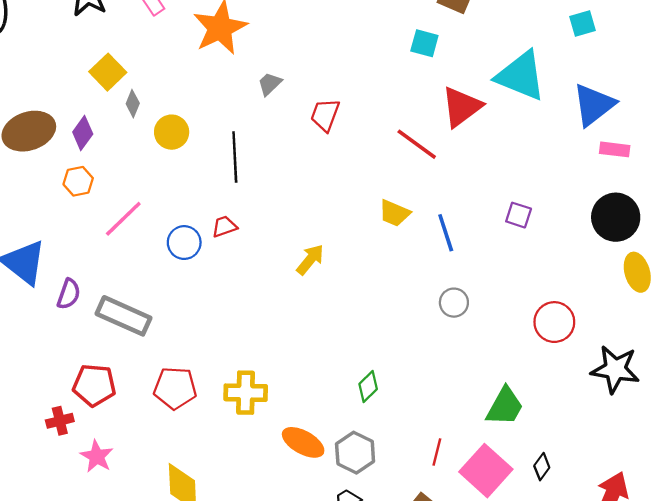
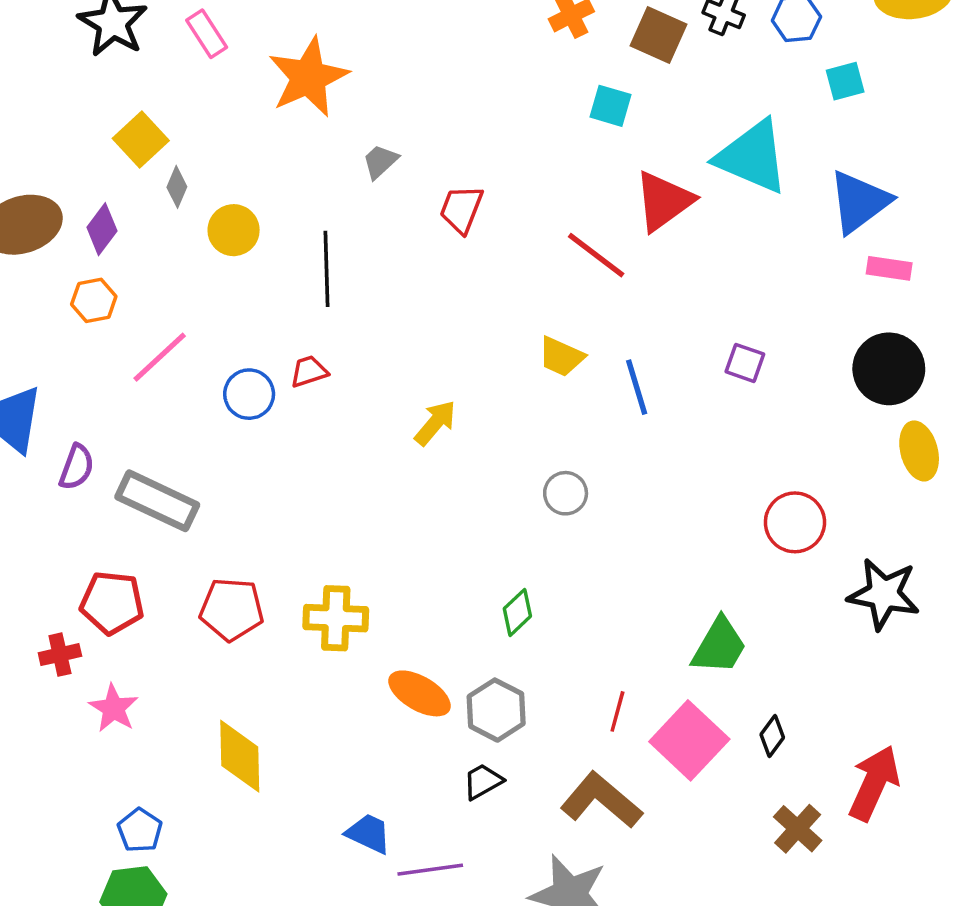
gray circle: (454, 303) -> (566, 493), moved

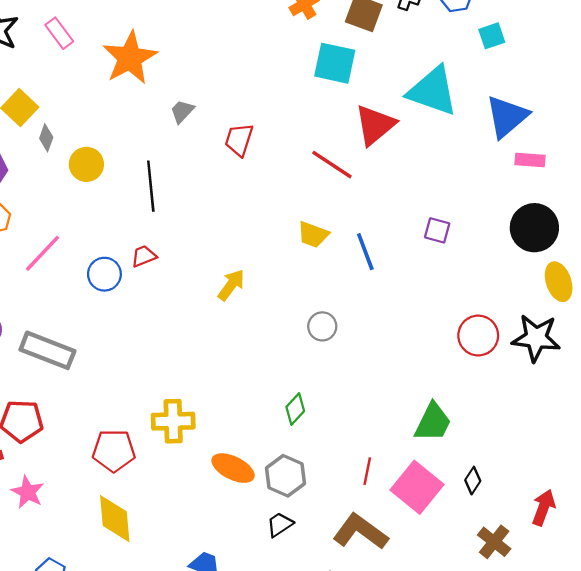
cyan square: (610, 106) -> (335, 63), size x1.5
black star: (884, 594) -> (536, 338), moved
red pentagon: (232, 609) -> (114, 451), moved
red arrow: (874, 783) -> (544, 508), size x0.7

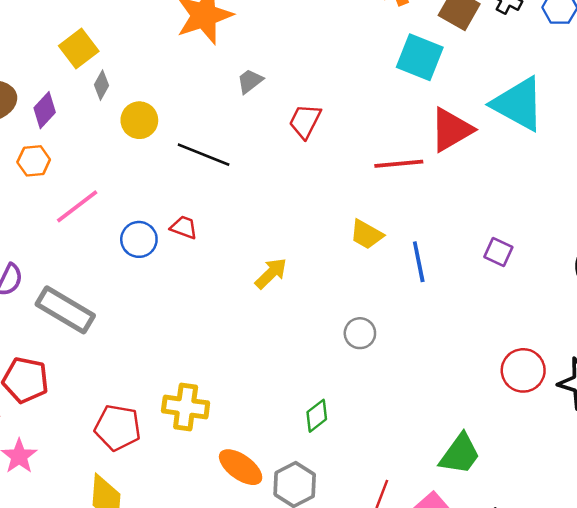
red line: (332, 165) -> (399, 164), turned -48
black line: (151, 186) -> (204, 155), turned -72
red trapezoid: (144, 256) -> (184, 227), turned 32

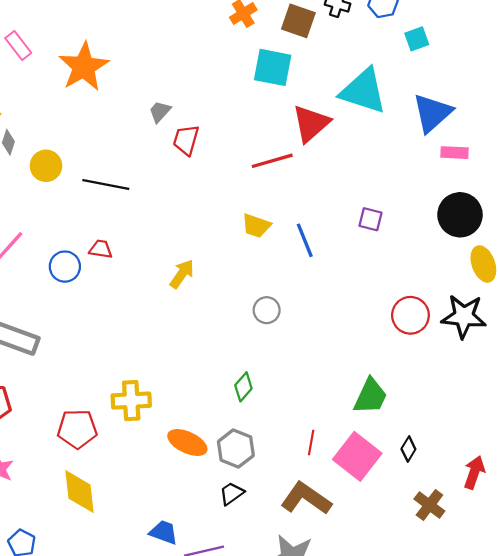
gray trapezoid: (250, 81) -> (160, 112), moved

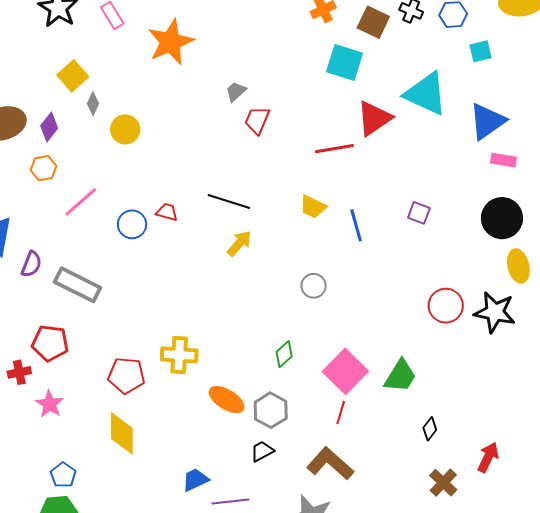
black line: (106, 184) -> (229, 202), moved
pink square: (357, 456) -> (345, 371), moved
blue trapezoid: (164, 532) -> (195, 480), turned -52

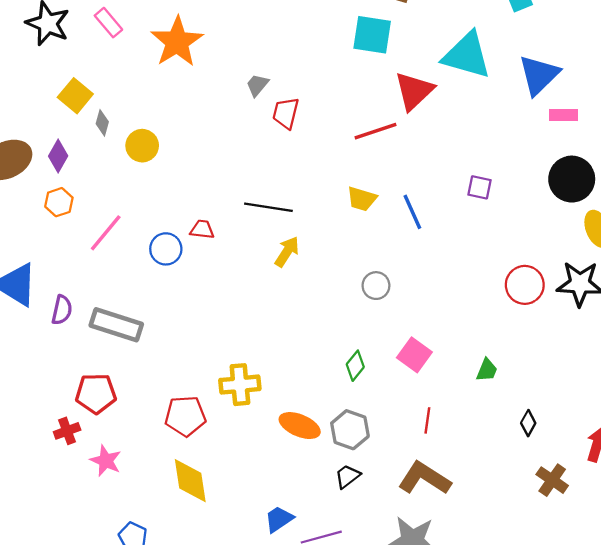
pink square: (345, 371) -> (414, 355), moved, size x0.7
green trapezoid: (400, 376) -> (487, 370), size x0.6

